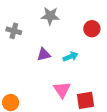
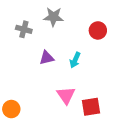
gray cross: (14, 31) -> (24, 29), moved
cyan arrow: (70, 57) -> (75, 60), turned 136

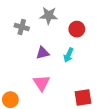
red circle: (98, 30) -> (77, 29), moved
pink triangle: (66, 95) -> (41, 83), moved

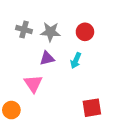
gray star: (49, 16) -> (50, 32), moved
pink triangle: (41, 83) -> (33, 84), moved

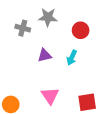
gray star: (50, 32) -> (48, 17), moved
pink triangle: (33, 84) -> (50, 96), moved

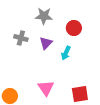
gray cross: (23, 28) -> (21, 38), moved
purple triangle: (45, 55) -> (46, 43), moved, turned -32

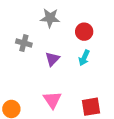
purple triangle: (46, 43) -> (52, 59), moved
cyan arrow: (66, 53) -> (84, 58), moved

